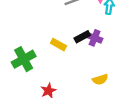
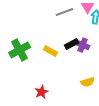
green cross: (24, 59) -> (20, 50), moved

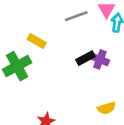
yellow rectangle: (51, 51) -> (37, 41), moved

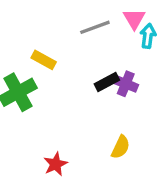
yellow semicircle: (106, 108) -> (121, 147), moved, turned -48

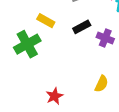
black rectangle: (107, 82) -> (82, 27), moved

